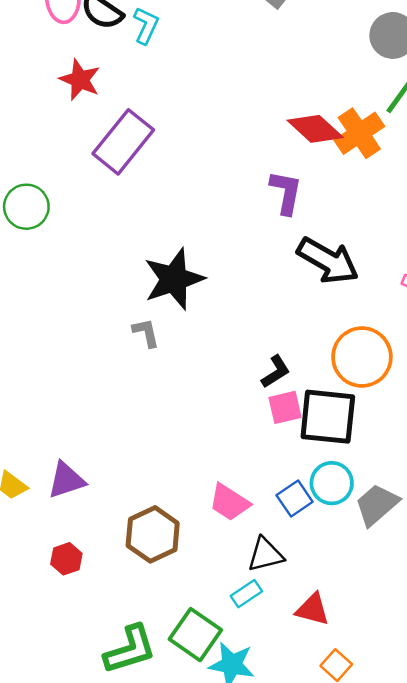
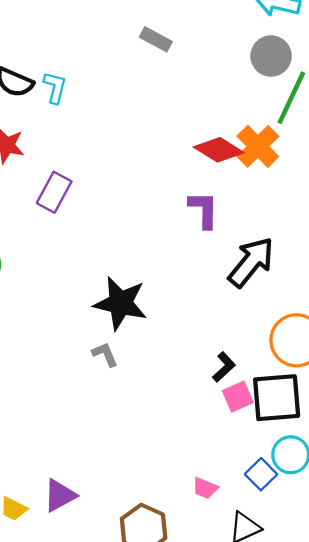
purple rectangle: (123, 142) -> (54, 192), size x0.7
black arrow: (328, 261) -> (251, 262), turned -70
black star: (174, 279) -> (120, 303), turned -30
pink trapezoid: (229, 502) -> (205, 488), size x0.7

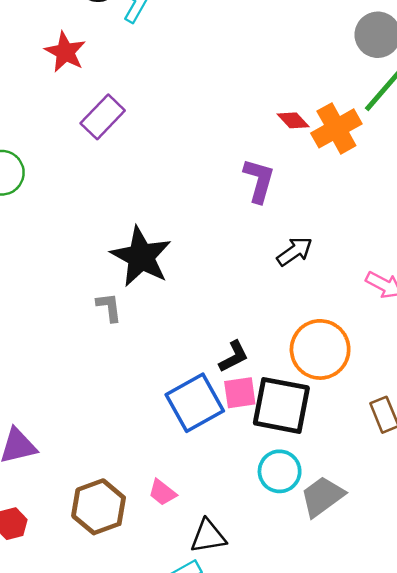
red diamond: (219, 150) -> (293, 120), size x0.6
black arrow: (251, 262) -> (295, 251), size x0.6
blue square: (261, 474) -> (195, 403), moved, size x1.6
pink trapezoid: (205, 488) -> (162, 492), moved

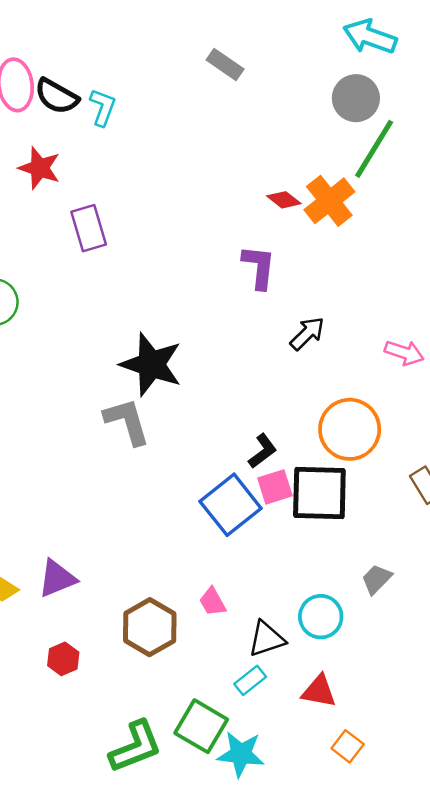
purple rectangle: (103, 117) -> (89, 228), turned -51
gray L-shape: (109, 307) -> (127, 421), size x1.6
cyan circle: (280, 471) -> (321, 617), moved
pink trapezoid: (162, 492) -> (212, 602), turned 32
gray trapezoid: (322, 496) -> (376, 579), size x0.7

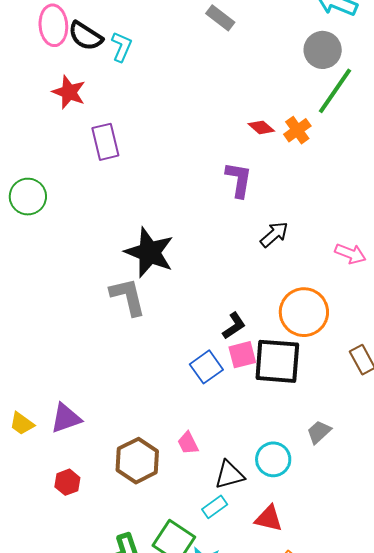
orange cross: (329, 201) -> (297, 130), size x0.7
blue square: (231, 505) -> (206, 367), size x0.7

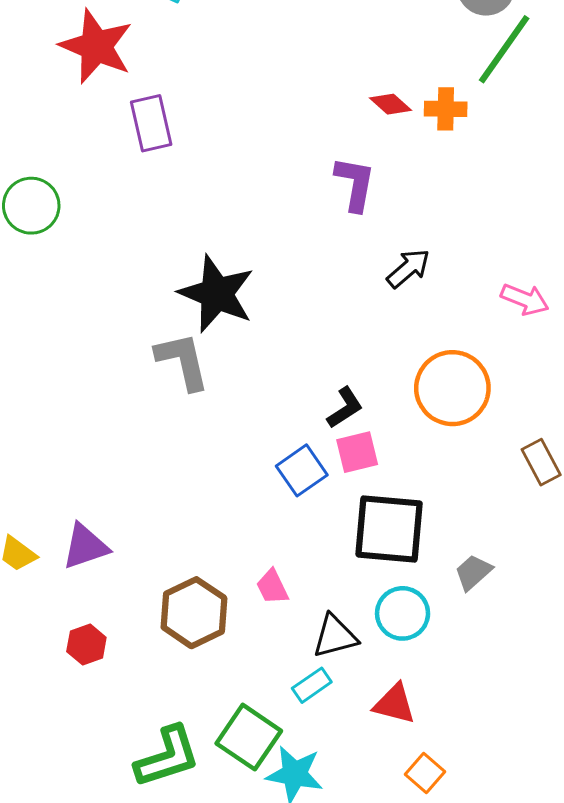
red star: (69, 92) -> (96, 46), size x1.4
orange cross: (297, 130) -> (446, 109), turned 36
black square: (277, 361) -> (389, 529), moved

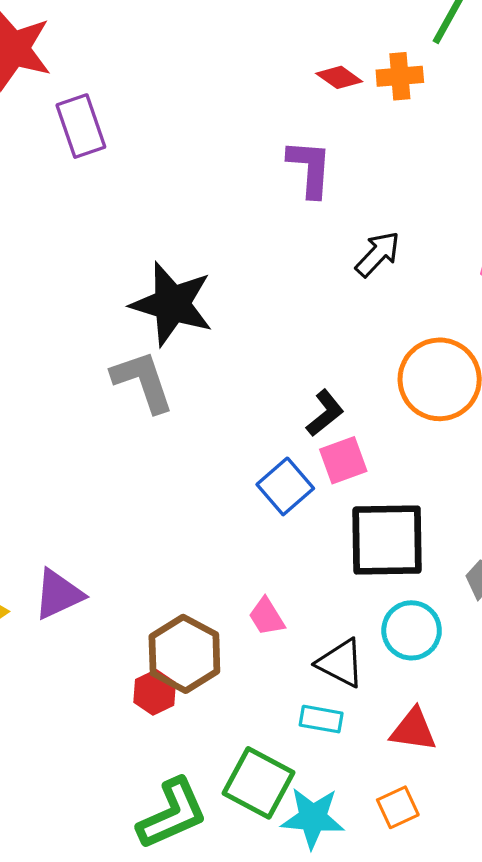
black triangle: (335, 636) -> (341, 663), turned 48
red hexagon: (86, 645) -> (155, 692), moved
cyan rectangle: (312, 685) -> (321, 719), turned 51
orange square: (425, 773) -> (398, 807), moved, turned 30

